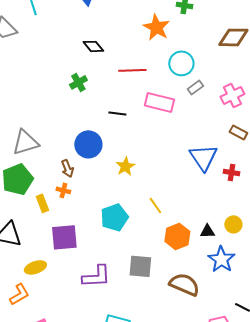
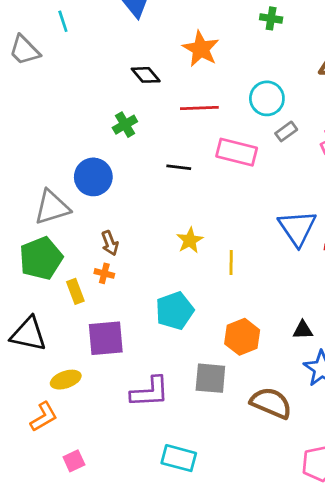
orange star: (156, 27) -> (201, 49), moved
blue circle: (88, 144) -> (93, 177), moved
yellow line: (155, 205) -> (231, 262), moved, turned 36
orange hexagon: (177, 236) -> (242, 337), moved

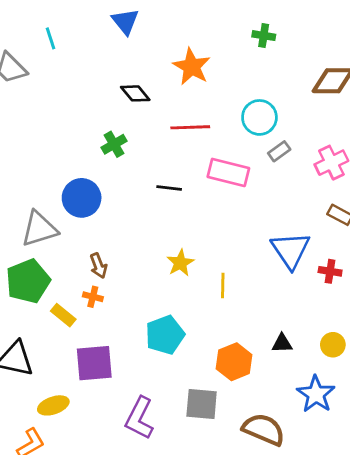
yellow rectangle: (75, 291) -> (63, 315), turned -30
black triangle: (303, 330) -> (282, 343), moved
purple L-shape: (150, 392) -> (139, 418), turned 120

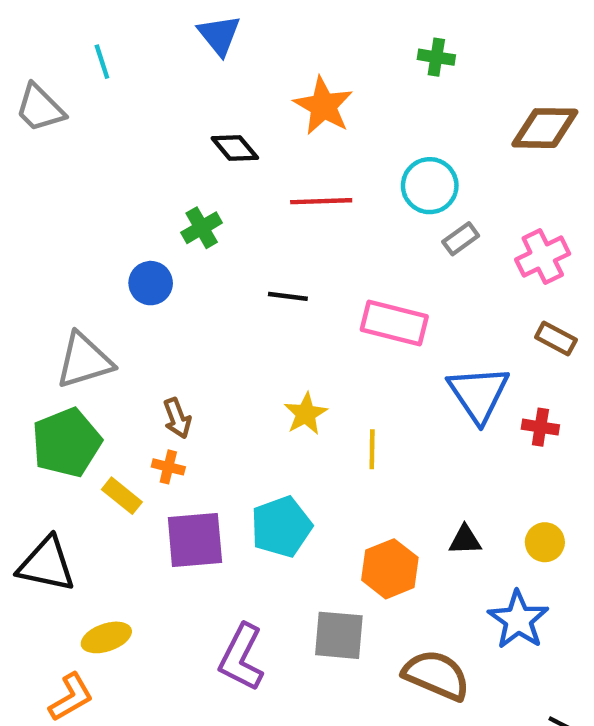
pink rectangle: (228, 172) -> (394, 323), moved
blue circle: (82, 198) -> (151, 283), moved, size x0.7
purple square: (94, 363) -> (195, 540), moved

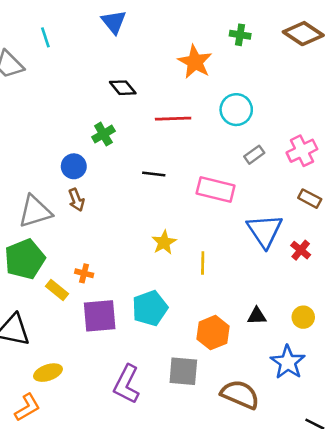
orange star: (323, 106) -> (195, 62), moved
brown diamond: (545, 128) -> (303, 34), moved, turned 33
gray rectangle: (461, 239) -> (254, 155), moved
brown arrow: (177, 418) -> (76, 200), moved
red cross: (540, 427) -> (301, 250), turned 30

